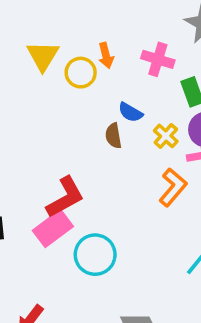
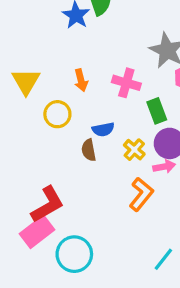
yellow circle: (81, 73) -> (57, 114), moved
blue semicircle: (130, 112) -> (103, 129), turned -40

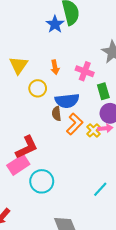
blue semicircle: (103, 129) -> (67, 101), size x1.6
yellow cross: (134, 150) -> (93, 130), moved
orange L-shape: (141, 194) -> (75, 124), moved

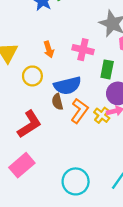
green rectangle: (103, 91) -> (107, 69), turned 35
red L-shape: (27, 147) -> (29, 124), moved
cyan circle: (42, 181) -> (76, 181), moved

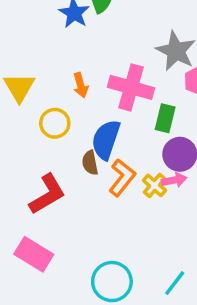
pink cross: (83, 50) -> (131, 87), size x1.4
blue semicircle: (67, 86) -> (106, 140), turned 120
pink rectangle: (22, 165) -> (34, 254), turned 70

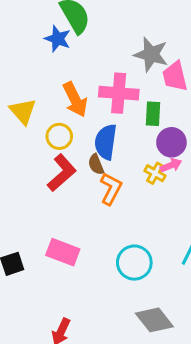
orange arrow: (81, 85) -> (75, 99), size x1.6
orange L-shape: (122, 178) -> (111, 189), moved
red L-shape: (47, 194) -> (62, 173), moved

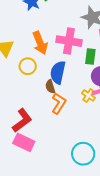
red L-shape: (62, 173) -> (22, 120), moved
cyan circle: (134, 263) -> (83, 154), moved

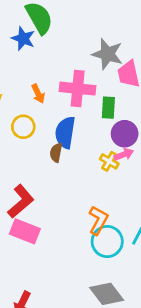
orange arrow: (40, 43) -> (38, 94), size x0.6
brown semicircle: (50, 87) -> (56, 153), turned 32
orange L-shape: (59, 103) -> (98, 220), moved

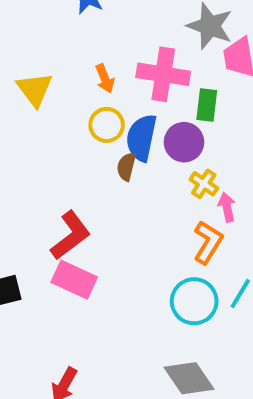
yellow circle: (23, 127) -> (107, 125), moved
purple circle: (125, 134) -> (184, 142), moved
pink arrow: (124, 154) -> (227, 207), moved, turned -84
orange L-shape: (98, 220) -> (208, 242), moved

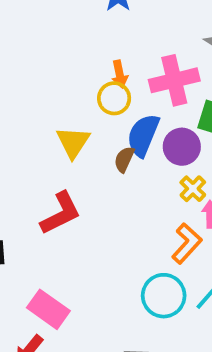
pink cross: (163, 74) -> (174, 80), turned -33
yellow triangle: (35, 89) -> (73, 142), moved
yellow circle: (107, 125) -> (114, 98), moved
pink rectangle: (74, 280) -> (48, 309), moved

